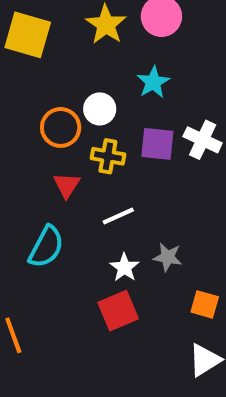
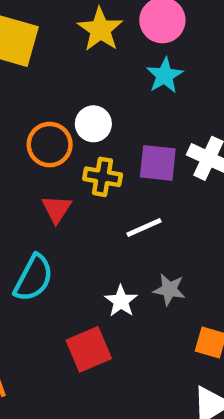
cyan star: (153, 82) -> (165, 75), moved
white line: (118, 216) -> (144, 227), moved
red square: (118, 311) -> (89, 349), moved

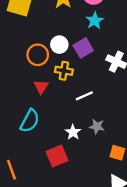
purple square: (158, 163) -> (83, 48), moved, turned -36

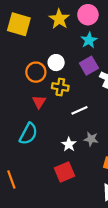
purple square: (83, 48) -> (89, 66), moved
red square: (57, 156) -> (65, 172), moved

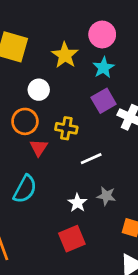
yellow star: (59, 19) -> (65, 55), moved
white circle: (56, 63) -> (39, 90), moved
orange circle: (36, 72) -> (25, 121), moved

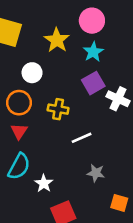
red triangle: (39, 148) -> (19, 131), moved
white star: (77, 203) -> (44, 183), moved

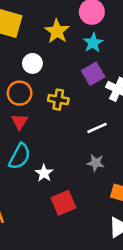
white line: (82, 138) -> (97, 128), moved

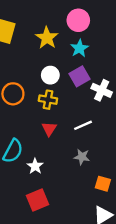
white circle: (32, 63) -> (50, 75), moved
red triangle: (20, 122) -> (49, 129), moved
red square: (63, 203) -> (37, 200), moved

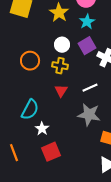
gray star: (82, 157) -> (89, 115), size x1.6
white star: (35, 166) -> (42, 129), moved

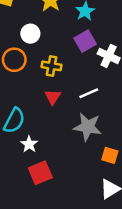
white circle: (62, 45) -> (30, 34), moved

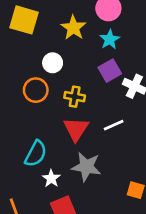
red triangle: (53, 97) -> (76, 129), size x1.5
gray star: (88, 127) -> (86, 167), moved

